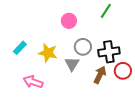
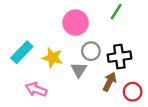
pink circle: (69, 21) -> (76, 23), size x1.5
cyan rectangle: (20, 48) -> (22, 52), size x1.5
red circle: (123, 71) -> (133, 92), moved

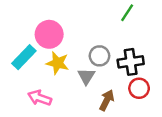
pink circle: (76, 23) -> (49, 34), moved
brown arrow: (110, 82) -> (107, 100), moved
red circle: (133, 92) -> (139, 88), moved

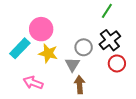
black cross: (131, 62) -> (110, 40), moved, turned -30
red circle: (139, 88) -> (117, 63), moved
brown arrow: (107, 100) -> (80, 85), moved, turned -30

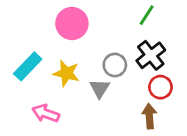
pink circle: (41, 29) -> (72, 23), moved
brown arrow: (80, 85) -> (149, 116), moved

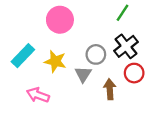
brown arrow: (149, 116) -> (110, 89), moved

